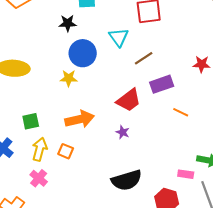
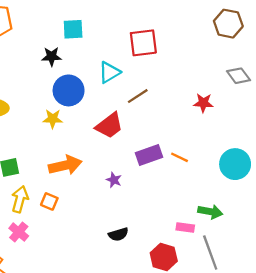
cyan triangle: (119, 37) -> (109, 72), turned 35
purple rectangle: (162, 84) -> (149, 155), moved
red trapezoid: (129, 100) -> (109, 126), moved
black semicircle: (127, 180) -> (118, 234), size x0.6

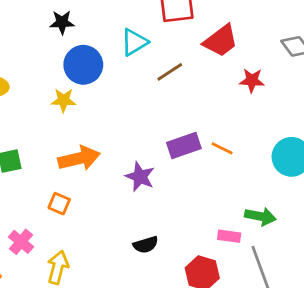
red trapezoid: (109, 126) -> (221, 41), moved
purple star: (114, 180) -> (140, 177), size x1.5
yellow arrow: (20, 199) -> (58, 267), moved

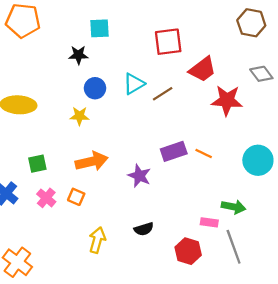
cyan triangle: (134, 42) -> (134, 84), moved
blue circle: (83, 65) -> (95, 88), size x0.7
red star: (252, 80) -> (227, 100), size x1.6
pink cross: (21, 242) -> (46, 198), moved
yellow arrow: (58, 267) -> (97, 240), moved

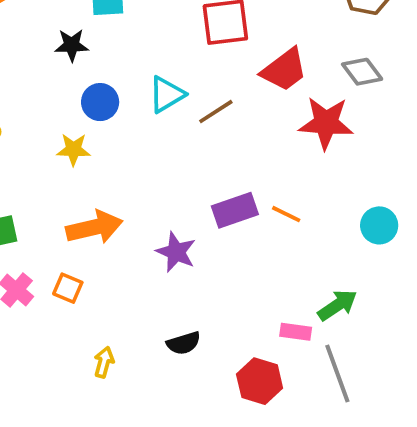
gray diamond: (261, 74) -> (362, 72), moved
cyan circle: (258, 160) -> (379, 225), size x0.7
green arrow: (234, 207) -> (337, 305), turned -45
yellow arrow: (97, 240) -> (104, 362), size x0.7

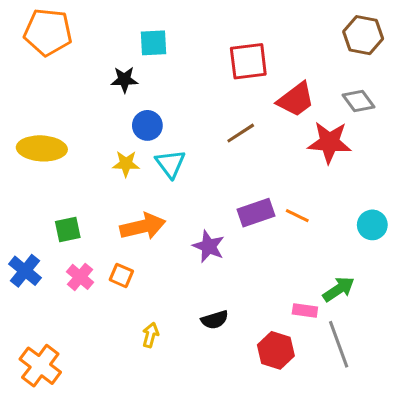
cyan triangle: (167, 94) -> (170, 164), moved, turned -36

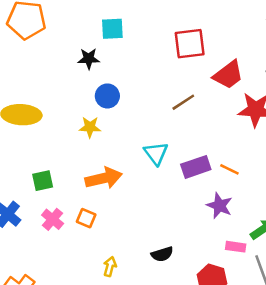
cyan triangle: (170, 164) -> (156, 153), moved
purple star: (209, 246) -> (219, 206), moved

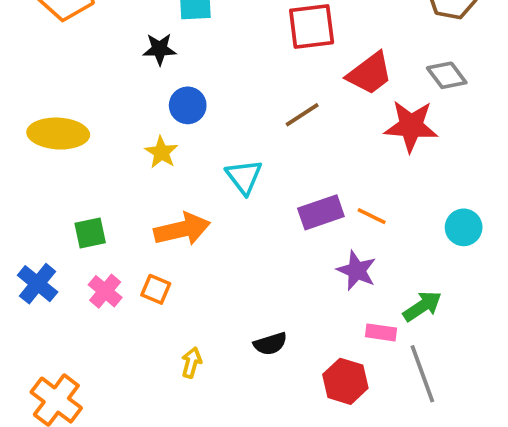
yellow star: (90, 127) -> (161, 152), turned 30
cyan triangle: (156, 153) -> (244, 177), moved

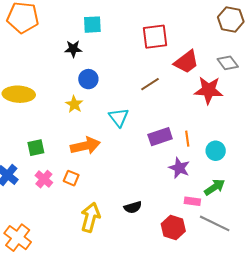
orange line: (372, 216) -> (187, 139), turned 56
cyan circle: (464, 227) -> (216, 151), moved
yellow arrow: (191, 363) -> (90, 217), size x1.8
gray line: (422, 374) -> (215, 223), turned -44

